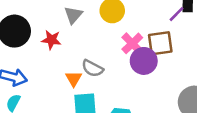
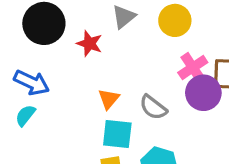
gray semicircle: (92, 68) -> (153, 107), moved

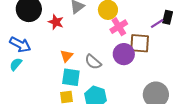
pink cross: (193, 68) -> (119, 27), moved

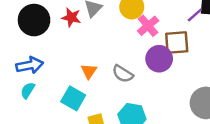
red star: (56, 22) -> (71, 17), moved
blue arrow: (20, 44) -> (30, 65), turned -30
cyan square: (71, 77) -> (73, 98), moved, turned 30

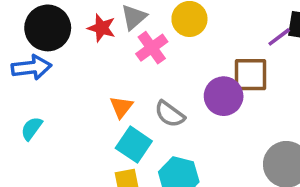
pink cross: (148, 26) -> (152, 48), moved
blue arrow: (30, 65) -> (32, 67), moved
cyan square: (73, 98) -> (134, 145), moved

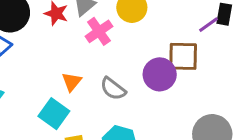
cyan square: (134, 145) -> (54, 114), moved

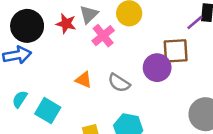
orange triangle: (72, 82) -> (84, 80), turned -42
cyan square: (54, 114) -> (48, 111), moved

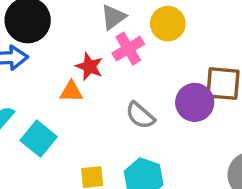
red star: (66, 24) -> (89, 67), moved
orange triangle: (84, 80) -> (71, 92), moved, turned -30

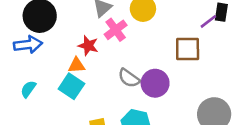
purple circle: (195, 102) -> (155, 83), moved
cyan square: (39, 139) -> (71, 86), moved

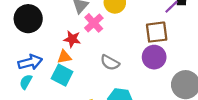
blue arrow: (28, 45) -> (30, 62), moved
purple circle: (155, 83) -> (154, 57), moved

